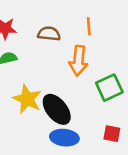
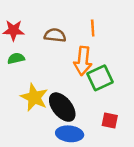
green square: (109, 88) -> (100, 78), moved
red square: (112, 134) -> (110, 120), moved

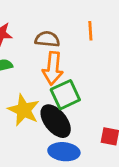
orange arrow: (83, 61) -> (53, 68), moved
green square: (100, 78) -> (65, 95), moved

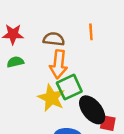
yellow star: (24, 110) -> (51, 98), moved
black ellipse: (56, 121) -> (92, 110), moved

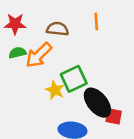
orange arrow: (59, 64) -> (39, 55), moved, turned 40
yellow star: (51, 98) -> (55, 90), size x0.7

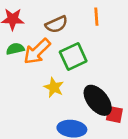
brown semicircle: (57, 29) -> (56, 24), turned 150
green square: (74, 79) -> (73, 57), moved

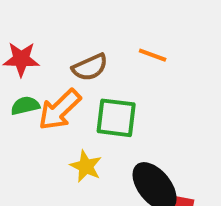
orange line: (96, 17) -> (153, 55), turned -66
green square: (73, 57) -> (116, 118), turned 32

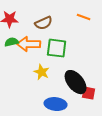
orange line: (153, 55) -> (84, 17), moved
orange arrow: (60, 110) -> (29, 44), turned 45

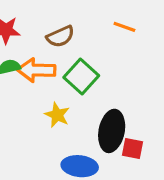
green square: (57, 48) -> (81, 76), turned 35
black ellipse: (76, 82) -> (112, 131), turned 50

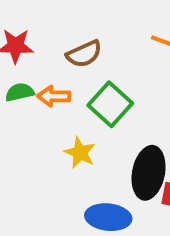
orange arrow: (36, 70) -> (54, 96), size x0.7

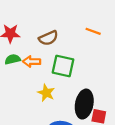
green square: (110, 104) -> (63, 66), turned -30

